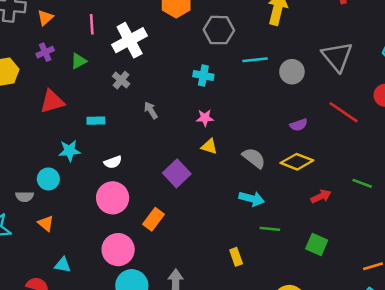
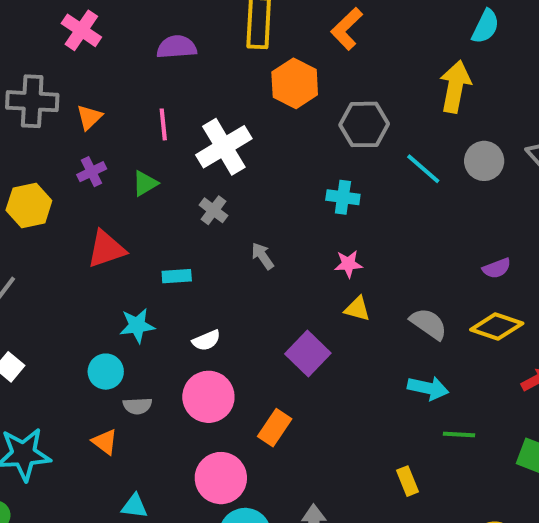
cyan line: (255, 60) -> (423, 169), turned 50
gray circle: (292, 72) -> (484, 161), moved
gray semicircle: (25, 197) -> (137, 406), moved

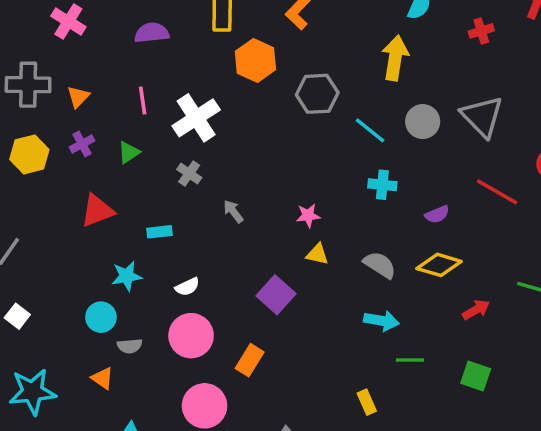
cyan cross: (343, 197) -> (382, 185), moved
yellow hexagon: (29, 205) -> (29, 154), moved

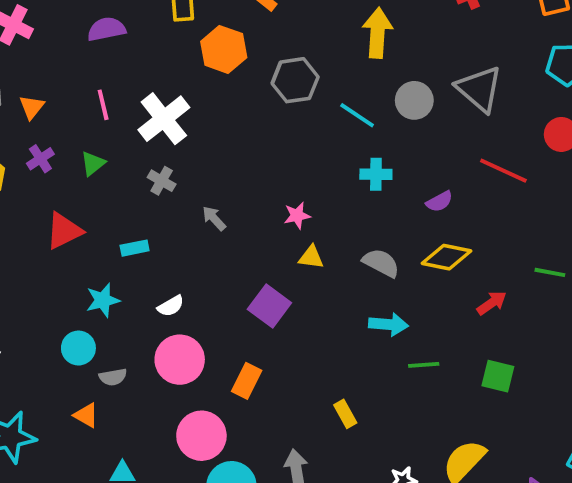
yellow rectangle: (367, 402) -> (345, 414), moved

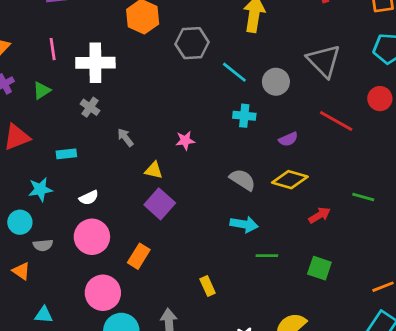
gray circle: (414, 100) -> (276, 82), moved
white cross: (164, 119) -> (95, 63), turned 33
yellow triangle: (311, 257) -> (154, 170), moved

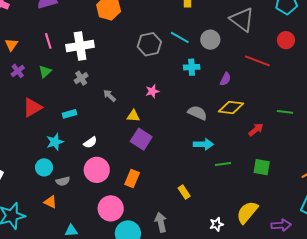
gray hexagon: (192, 43) -> (149, 44), moved
gray cross: (90, 107) -> (81, 78), turned 32
purple semicircle: (288, 139) -> (225, 79), turned -32

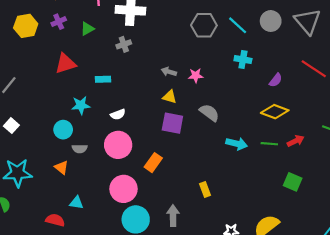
gray circle: (210, 40) -> (271, 21), moved
gray arrow: (110, 96) -> (169, 72), moved, turned -40
gray semicircle: (197, 113) -> (209, 113), moved
purple square: (141, 139) -> (172, 123), turned -35
green line: (223, 164) -> (269, 144), moved

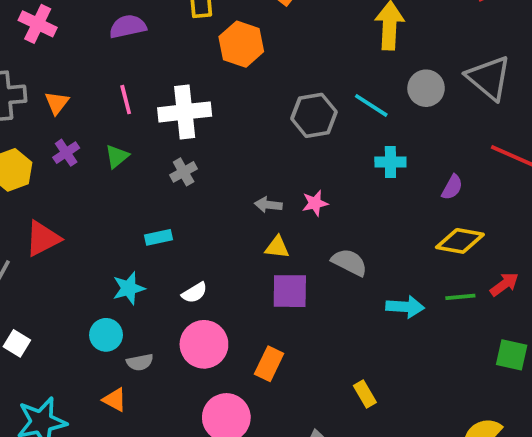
red triangle: (65, 64) -> (43, 239), moved

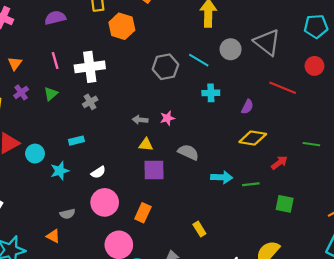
green line: (460, 297) -> (251, 184), moved
cyan circle: (106, 335) -> (35, 154), moved

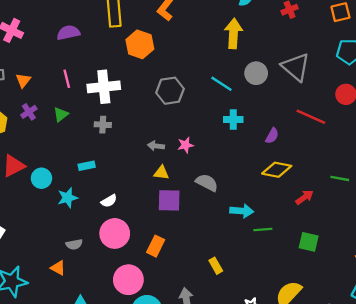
gray hexagon: (165, 67) -> (170, 91), moved
gray cross: (90, 102) -> (103, 125), turned 32
green line: (251, 184) -> (263, 230), moved

